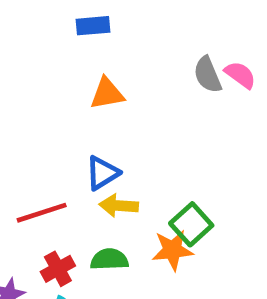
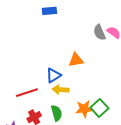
orange triangle: (107, 93) -> (76, 60), moved
green square: (191, 224) -> (99, 108), moved
green semicircle: (109, 259) -> (57, 113), turned 77

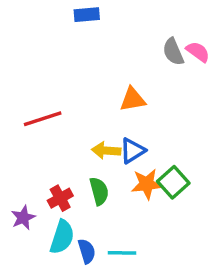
blue triangle: (53, 75) -> (133, 151), moved
red line: (27, 93) -> (43, 119), moved

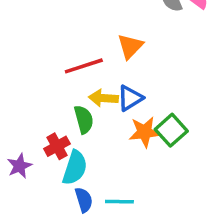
orange triangle: (133, 99) -> (130, 46), turned -36
red line: (43, 119) -> (84, 66), moved
green semicircle: (99, 191) -> (84, 119), moved
cyan semicircle: (62, 237) -> (75, 168), moved

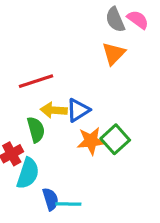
orange triangle: (130, 46) -> (114, 54), moved
blue semicircle: (84, 200) -> (51, 199), moved

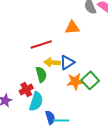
orange triangle: (114, 54) -> (72, 27), moved, turned 42

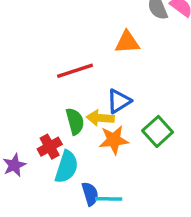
yellow arrow: (52, 62) -> (100, 118), moved
orange star: (75, 81) -> (114, 140), moved

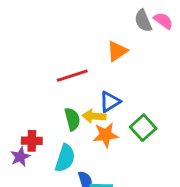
orange triangle: (127, 42) -> (117, 51), turned -30
red cross: (50, 147) -> (32, 141), moved, turned 30

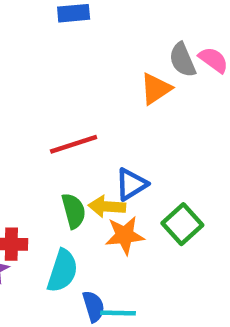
orange triangle: (117, 51) -> (156, 89), moved

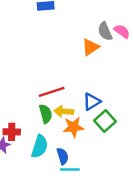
red line: (74, 144) -> (52, 92), moved
blue triangle: (131, 184) -> (92, 102), moved
blue semicircle: (94, 306) -> (63, 156), moved

